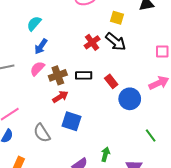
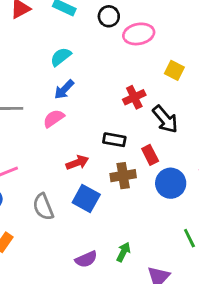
black arrow: (116, 42) -> (165, 119), moved
brown cross: (58, 75) -> (123, 176), moved

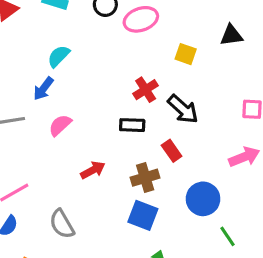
blue arrow: (64, 90) -> (43, 89), moved
black rectangle: (114, 140) -> (132, 125), moved
blue circle: (171, 183) -> (203, 199), moved
blue square: (86, 198) -> (143, 215), moved

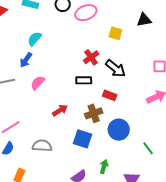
red rectangle: (172, 151) -> (110, 95), turned -32
blue circle: (203, 199) -> (119, 130), moved
blue square: (143, 215) -> (83, 139), moved
gray semicircle: (62, 224) -> (42, 146), turned 126

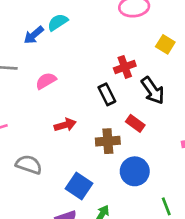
blue arrow: (26, 60) -> (34, 35), moved
black rectangle: (84, 80) -> (107, 94), turned 49
blue square: (83, 139) -> (79, 186), moved

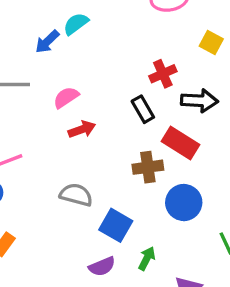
black arrow: (153, 90) -> (199, 101), turned -48
red rectangle: (135, 123) -> (180, 143), size x1.5
red arrow: (65, 125) -> (82, 129), moved
gray semicircle: (29, 165) -> (76, 195), moved

